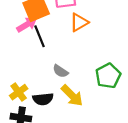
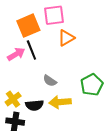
pink arrow: (27, 25) -> (16, 54), moved
yellow arrow: (72, 96) -> (60, 102), turned 130

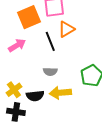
black line: (31, 50) -> (50, 41), moved
gray semicircle: (50, 81) -> (50, 72), turned -32

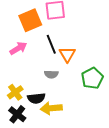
orange triangle: (66, 29) -> (67, 54), moved, turned -30
yellow arrow: (60, 93) -> (51, 108), moved
black cross: (16, 112) -> (17, 114), turned 30

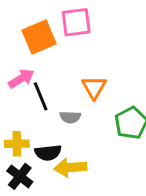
black line: (51, 44) -> (41, 96), moved
yellow cross: (15, 92) -> (17, 144), turned 35

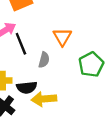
gray semicircle: (70, 117) -> (44, 60), turned -77

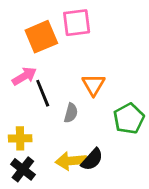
black semicircle: (27, 87) -> (92, 159), moved, turned -42

